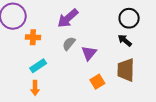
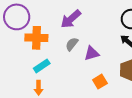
orange cross: (33, 37) -> (36, 38), size x1.5
purple triangle: (89, 53) -> (92, 53), turned 35

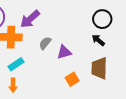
purple arrow: (71, 19) -> (30, 19), moved

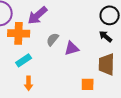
orange square: (72, 79) -> (88, 84), moved, turned 32
orange arrow: (13, 85) -> (29, 83), moved

